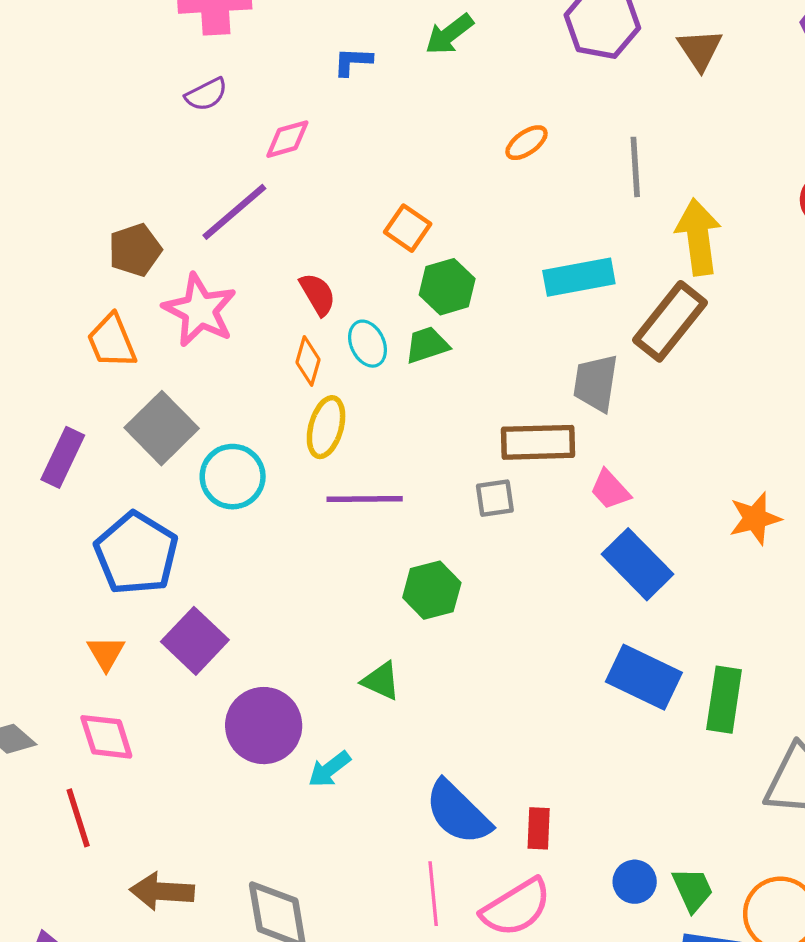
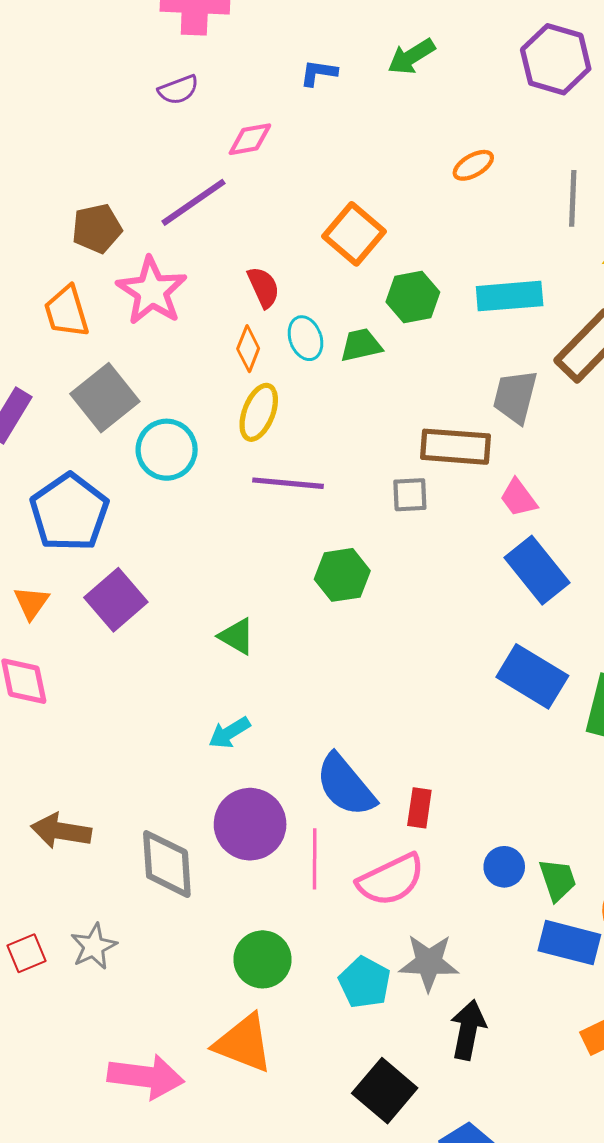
orange square: (408, 228) -> (354, 234), size x1.4
green hexagon: (447, 287) -> (413, 297), moved
green triangle: (381, 681) -> (237, 636), moved
purple circle: (264, 726) -> (250, 824), moved

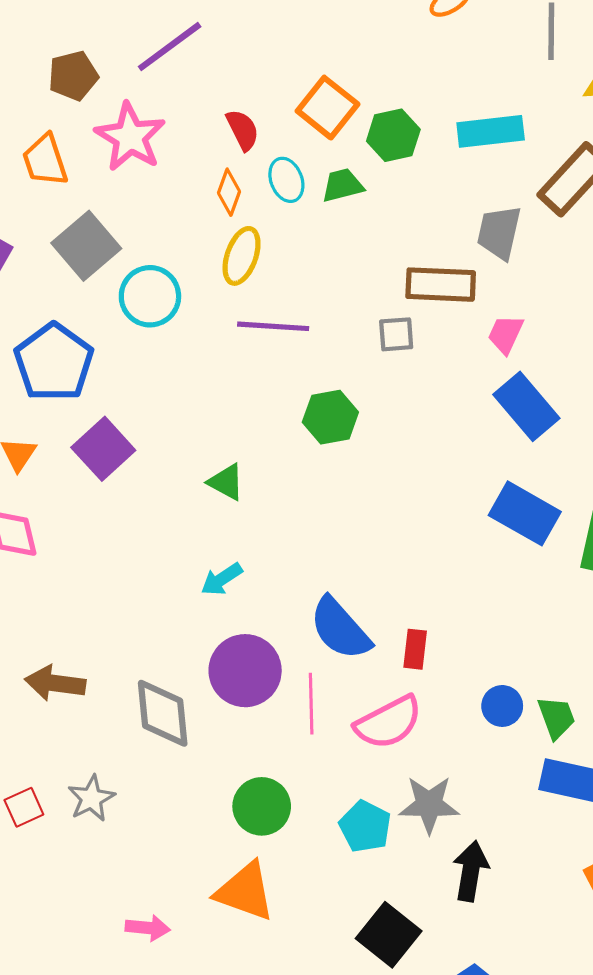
orange square: (354, 234) -> (328, 108), moved
pink trapezoid: (518, 498) -> (506, 334), turned 63
pink arrow: (146, 1077) -> (148, 928), size x0.6

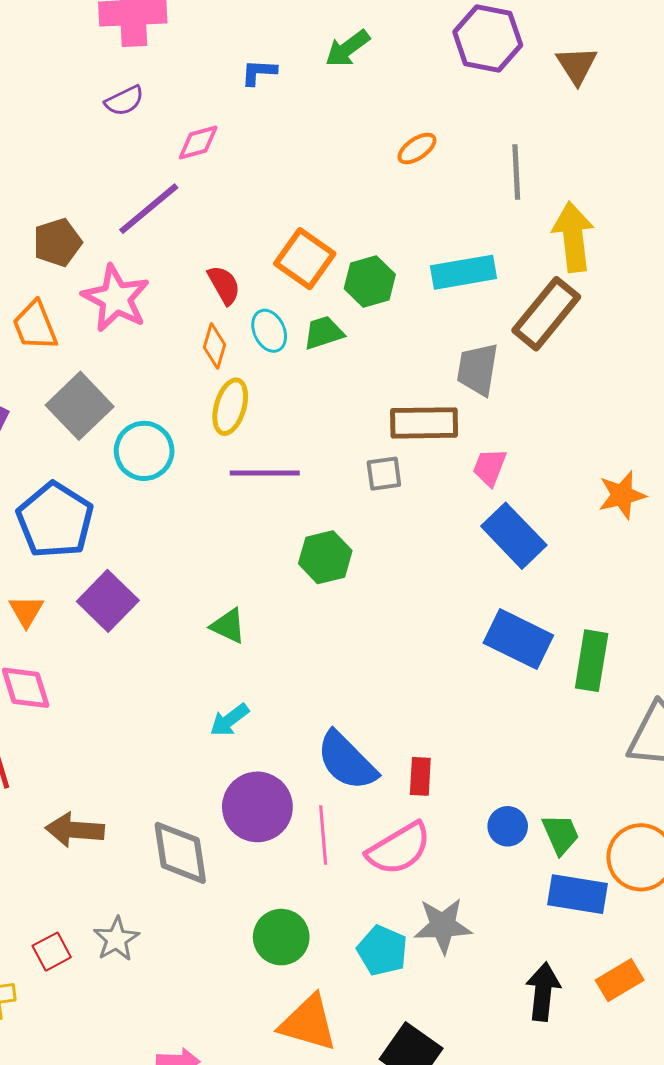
black arrow: (471, 871) -> (543, 992), moved
orange triangle: (245, 891) -> (308, 1023), moved

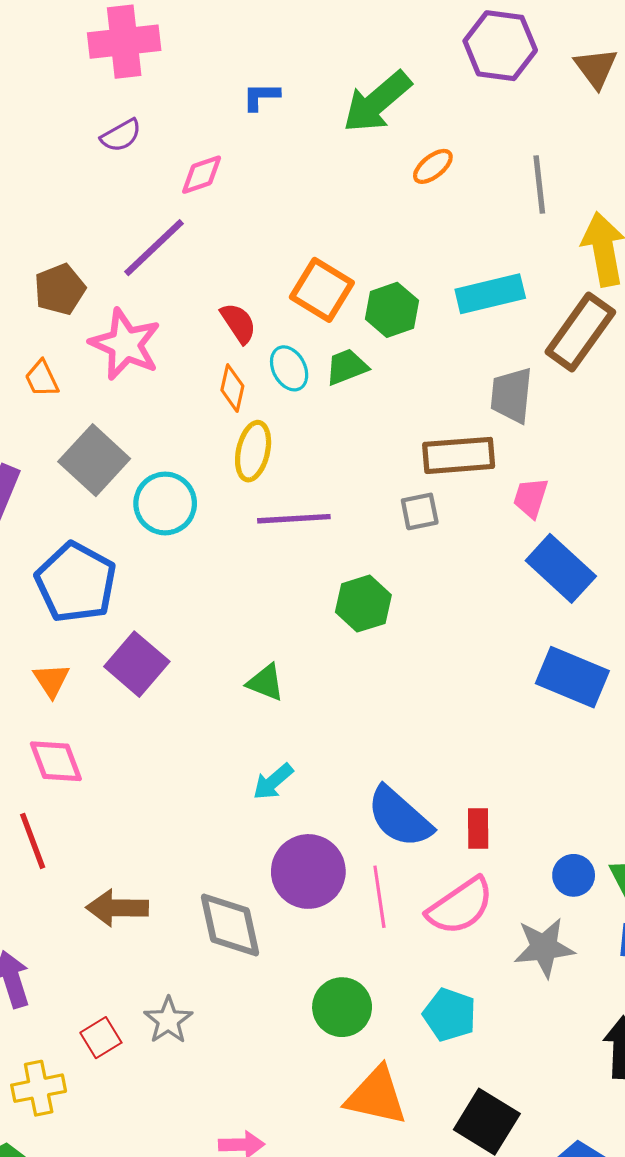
green arrow: (347, 48) -> (377, 102), moved, size x1.5
orange trapezoid: (35, 326) -> (42, 379), size x0.7
gray star: (443, 926) -> (544, 947), moved

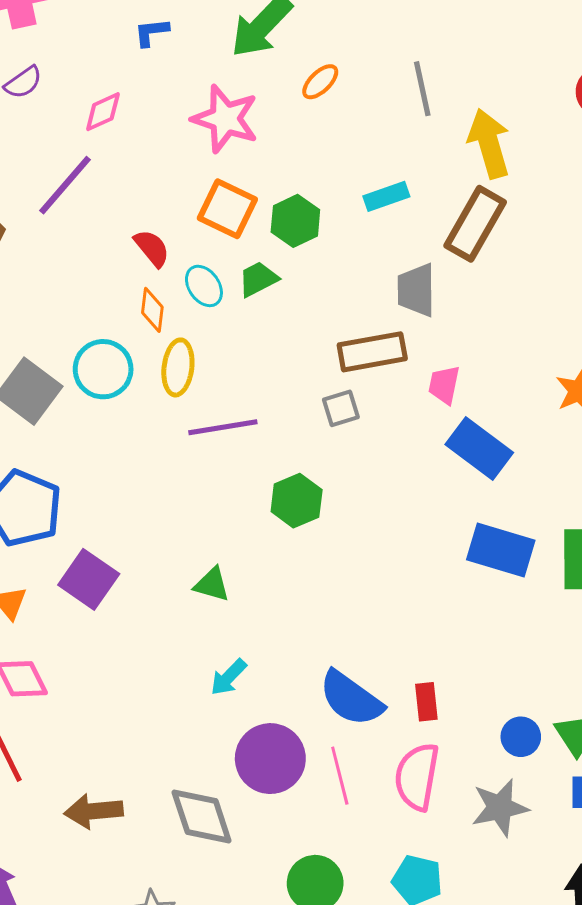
cyan rectangle: (490, 294) -> (386, 196), size x0.7
pink star: (125, 344) -> (225, 119), moved
cyan circle: (165, 503) -> (103, 369), moved
pink semicircle: (460, 906) -> (417, 777), turned 140

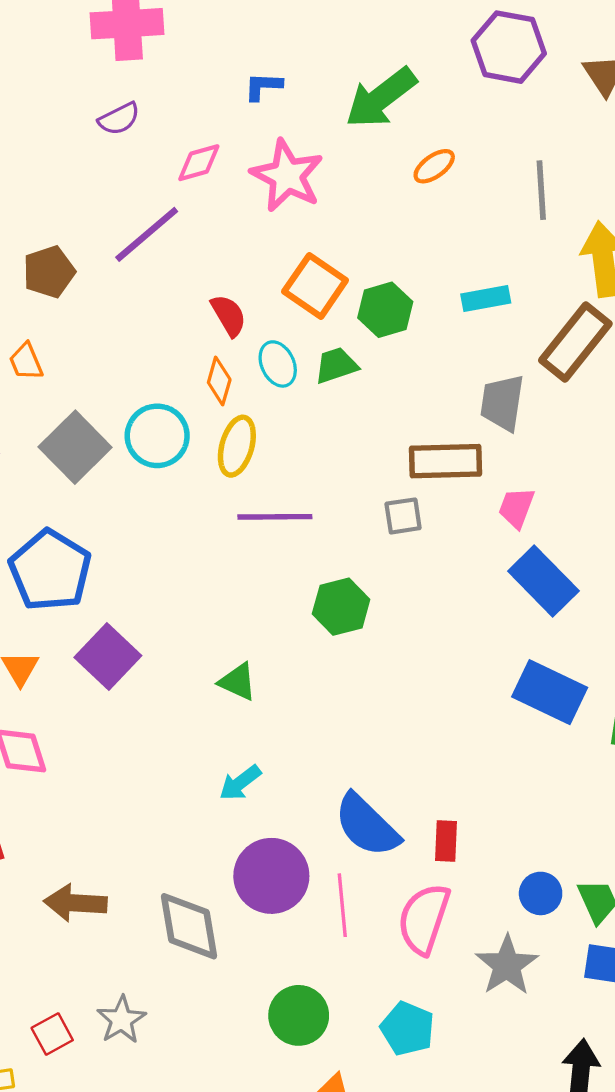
pink star: (225, 119) -> (287, 176), moved
gray star: (500, 808) -> (507, 965), turned -30

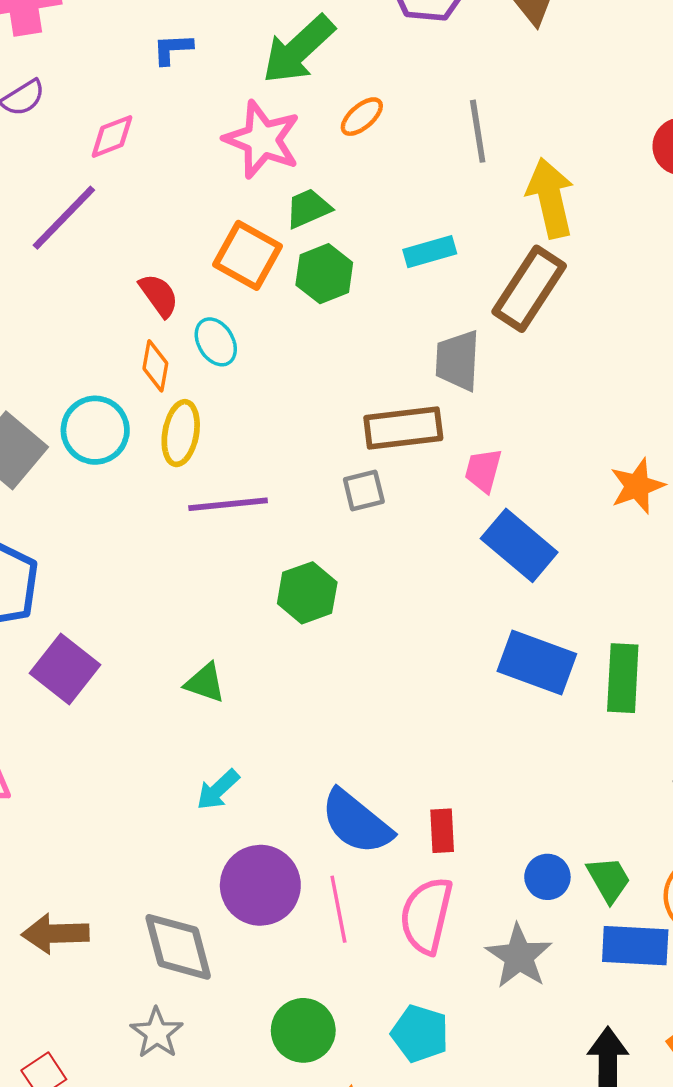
pink star: (287, 176) -> (262, 139), moved
green trapezoid: (336, 365) -> (308, 208), moved
gray star: (121, 1020) -> (157, 1033), moved

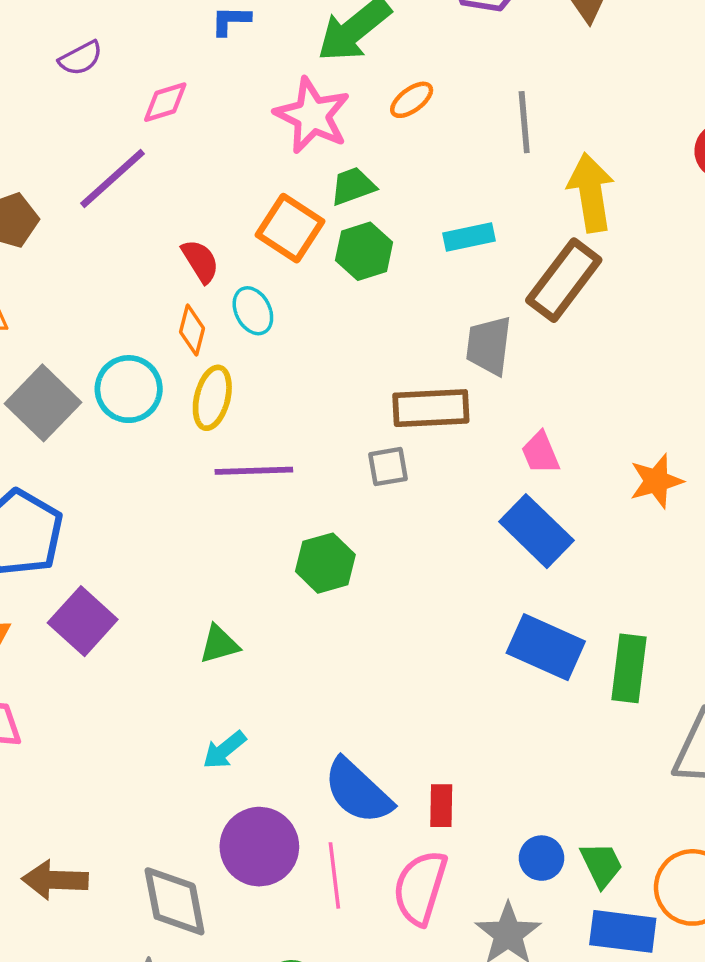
pink trapezoid: (483, 470) -> (540, 453), moved, turned -42
green triangle: (205, 683) -> (219, 644), turned -39

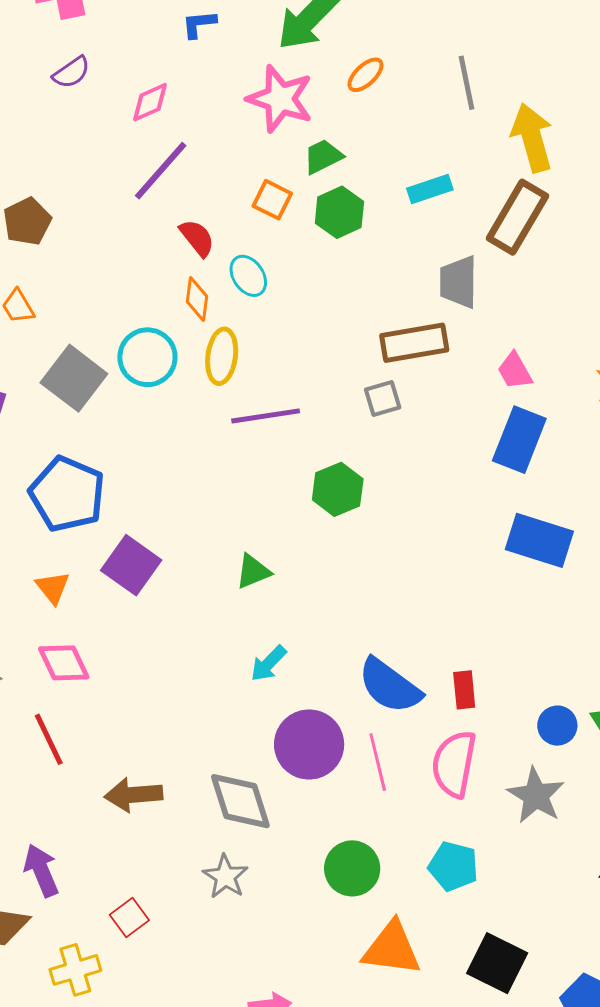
purple line: (113, 179) -> (161, 171), moved
orange square: (290, 228) -> (272, 200), size x0.7
blue rectangle: (536, 531) -> (519, 440), turned 74

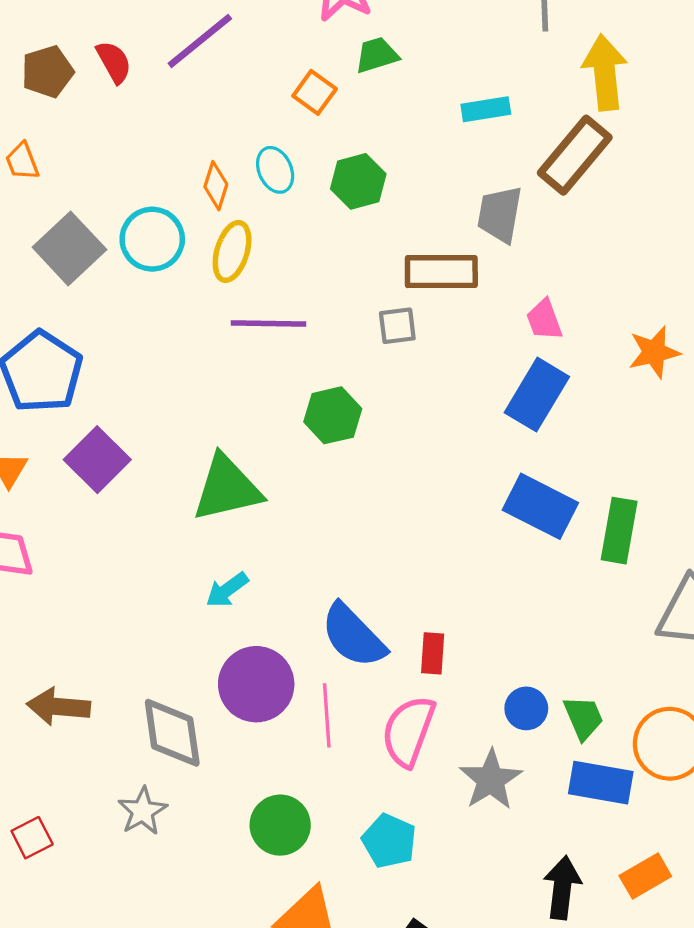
green hexagon: (339, 212) -> (358, 181), moved
red semicircle: (197, 238) -> (114, 62), moved
green triangle: (253, 571) -> (227, 488), size x1.8

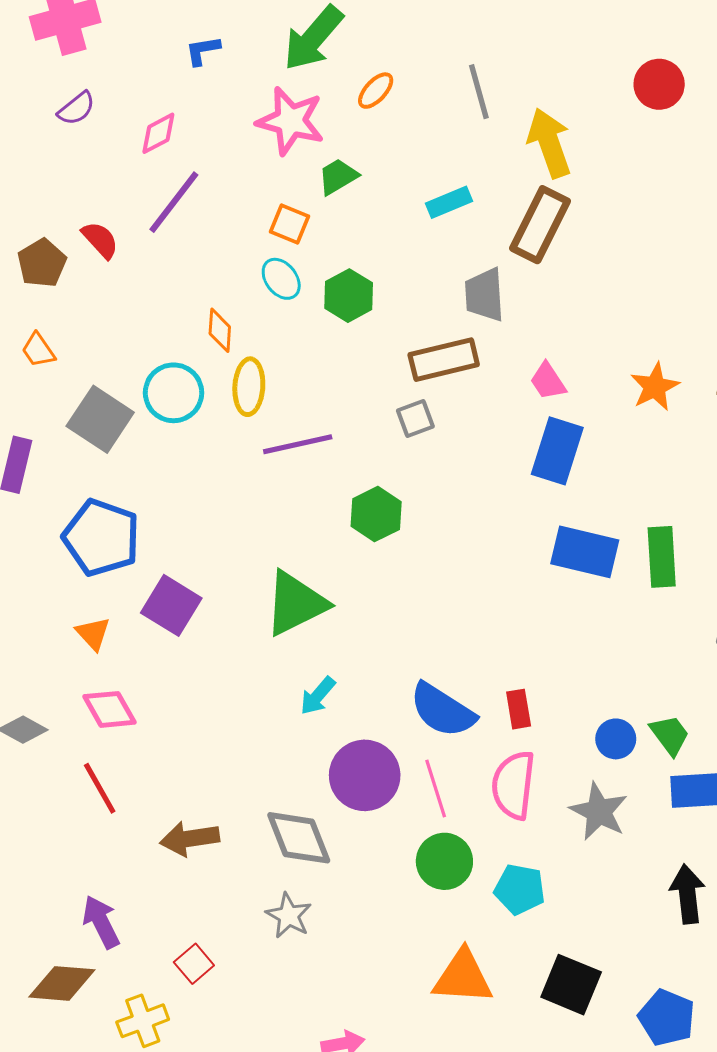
cyan ellipse: (275, 170) -> (281, 279), moved
green circle: (280, 825) -> (444, 861), moved

